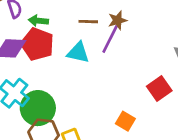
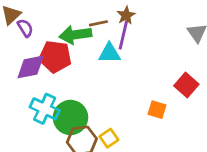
green arrow: (38, 21) -> (75, 35), moved, size x1.6
cyan triangle: (78, 52) -> (109, 53), moved
red square: (159, 88) -> (186, 85), moved

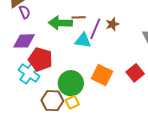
brown star: (126, 15) -> (112, 24), moved
red pentagon: (55, 57) -> (40, 59), moved
orange square: (157, 110) -> (102, 75), moved, size x1.5
green circle: (70, 117) -> (71, 83), moved

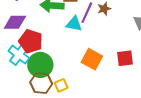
red square: (135, 73) -> (125, 58), turned 30
green circle: (71, 83) -> (40, 65), moved

